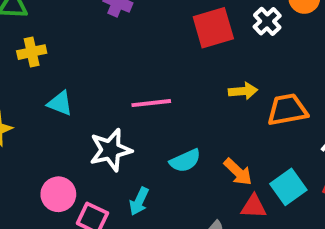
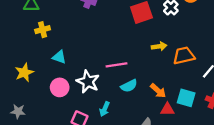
pink line: (151, 103) -> (116, 65), moved
white star: (111, 150) -> (88, 82), turned -30
cyan square: (288, 187) -> (186, 98), turned -36
pink circle: (58, 194) -> (60, 87), moved

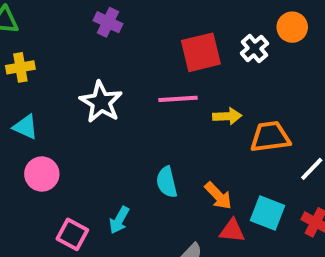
cyan triangle: (59, 57) -> (25, 127), moved
pink line: (116, 65) -> (178, 99), moved
white star: (88, 82) -> (101, 102), moved
cyan semicircle: (129, 86) -> (167, 182), turned 98

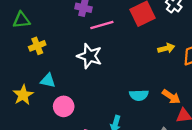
pink line: (178, 99) -> (102, 25), moved
cyan semicircle: (167, 182) -> (139, 95), turned -66

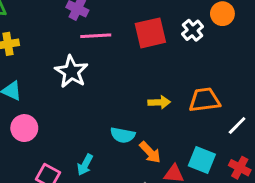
yellow arrow: (166, 48) -> (159, 102), moved
orange arrow: (171, 97) -> (150, 152), moved

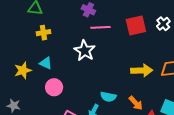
yellow arrow: (159, 102) -> (142, 71), size x1.5
cyan semicircle: (123, 135) -> (108, 97), moved

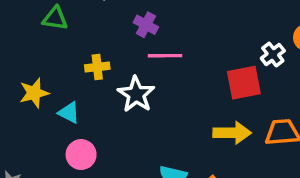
red square: (136, 26) -> (244, 83), moved
yellow cross: (43, 33) -> (97, 67), moved
yellow star: (23, 70) -> (34, 93), moved

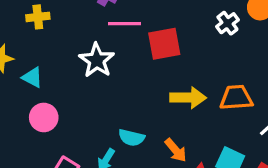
yellow cross: (97, 67) -> (38, 17), moved
red square: (244, 83) -> (164, 44), moved

